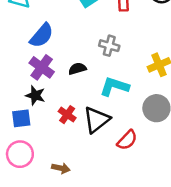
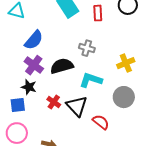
black semicircle: (77, 69) -> (62, 66), size x1.6
black triangle: (96, 120) -> (77, 106), turned -35
red semicircle: (127, 140) -> (101, 122), turned -96

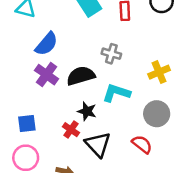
black star: (29, 87) -> (87, 111), moved
red cross: (54, 102) -> (71, 130), moved
black triangle: (77, 106) -> (98, 144), moved
red semicircle: (101, 122) -> (142, 144), moved

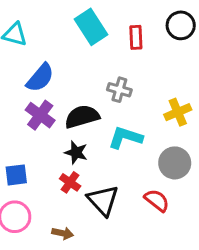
black star: (87, 111) -> (76, 152), moved

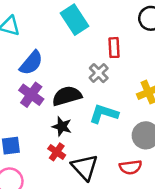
red rectangle: (136, 37) -> (114, 48), moved
gray cross: (119, 90) -> (99, 73), turned 30
red semicircle: (157, 200) -> (130, 167), turned 135

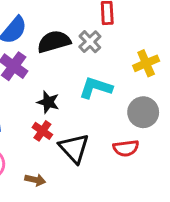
black semicircle: (67, 96) -> (54, 42), moved

